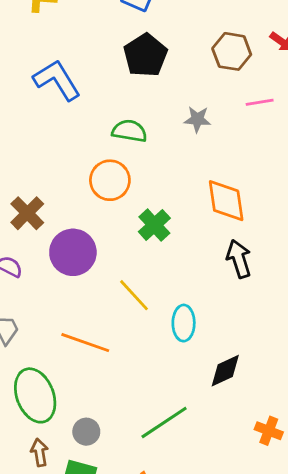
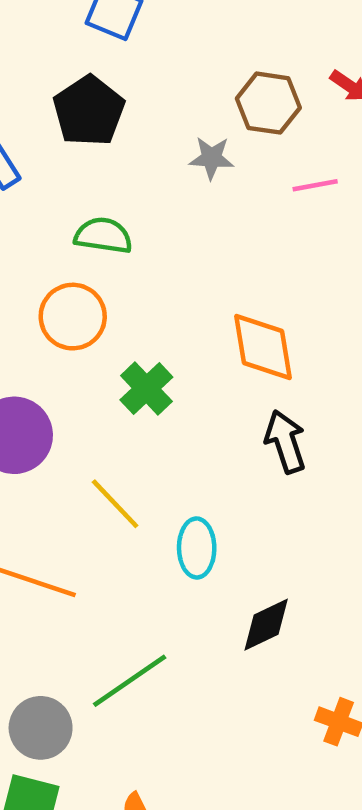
black pentagon: (145, 55) -> (89, 111), moved
gray star: (197, 119) -> (212, 158), moved
green line: (164, 423) -> (130, 681), moved
gray circle: (86, 432) -> (41, 728), size x1.4

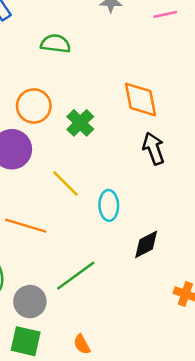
orange circle: (73, 317) -> (34, 106), moved

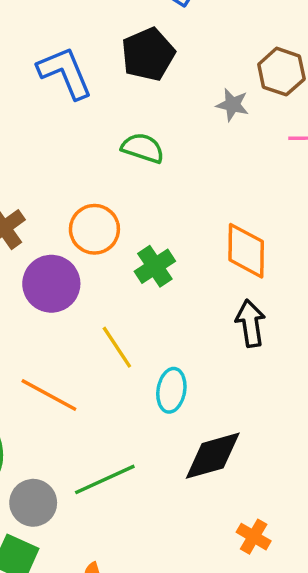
black diamond: (146, 244) -> (213, 456), size x1.4

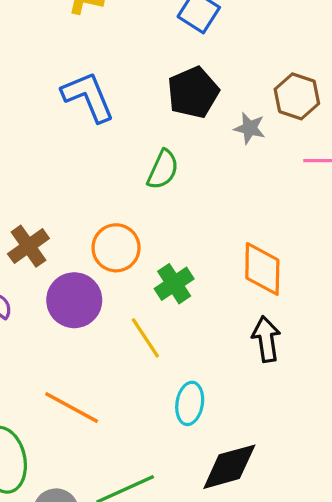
black pentagon: (148, 54) -> (193, 92), moved
green semicircle: (143, 148) -> (163, 170), turned 96
yellow line: (117, 347) -> (145, 338), moved

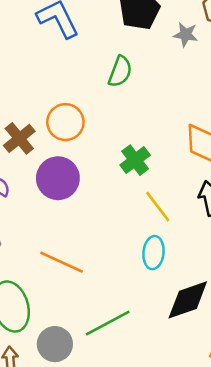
orange circle: (116, 248) -> (65, 122), moved
yellow line: (145, 338) -> (158, 207), moved

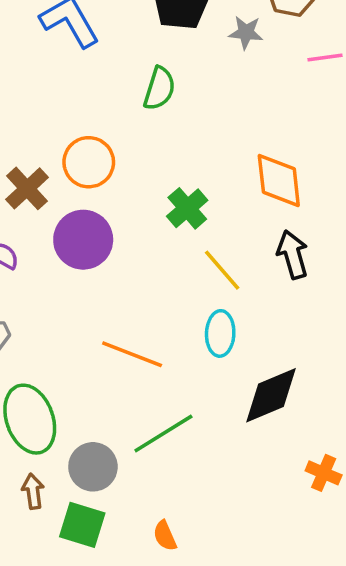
orange line: (61, 262) -> (132, 354), moved

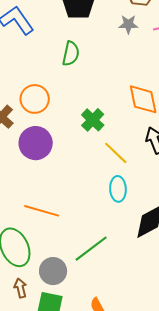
gray star: (246, 32) -> (128, 24), moved
orange line: (132, 354) -> (42, 211), moved

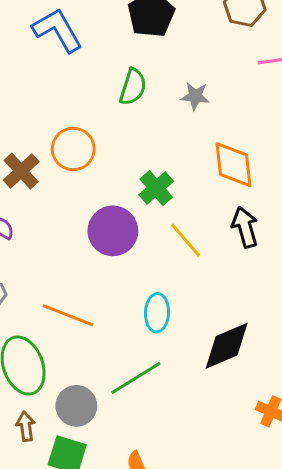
gray star: (128, 24) -> (195, 96), moved
purple circle: (36, 143) -> (113, 231), moved
cyan ellipse: (118, 189) -> (157, 313), moved

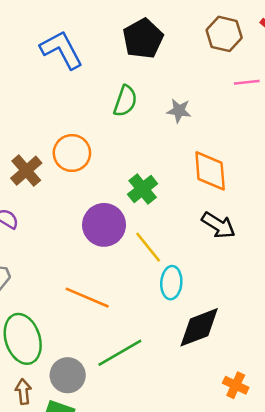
black arrow: (245, 227) -> (218, 225), turned 136
yellow line: (186, 240) -> (148, 247), moved
cyan ellipse: (157, 313) -> (171, 283), moved
orange line: (68, 315) -> (87, 298), moved

